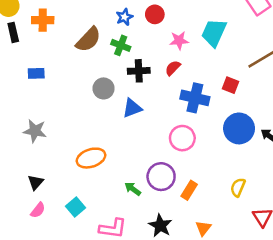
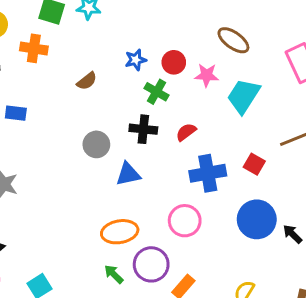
brown semicircle: (88, 40) -> (87, 81), size x0.6
pink star: (179, 41) -> (207, 75), moved
green cross: (121, 45) -> (157, 92), moved
blue cross: (195, 98) -> (208, 173), turned -32
orange ellipse: (91, 158) -> (120, 232), moved

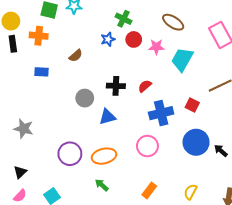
green cross: (157, 92) -> (124, 19), moved
blue rectangle: (16, 113) -> (42, 72), moved
purple circle: (151, 264) -> (70, 154), moved

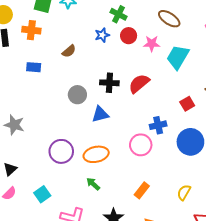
red semicircle: (145, 86) -> (139, 84), size x1.5
red square: (192, 105) -> (187, 104), turned 32
blue cross: (161, 113) -> (158, 125), moved, size x0.7

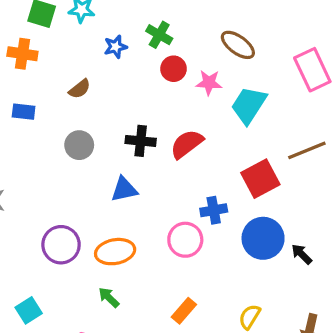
blue star: (102, 35) -> (115, 47), moved
gray circle: (77, 95) -> (79, 145), moved
red square: (187, 104) -> (260, 179), size x1.6

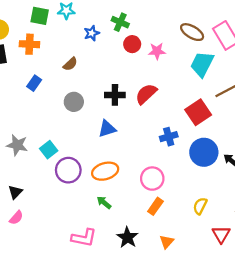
brown ellipse: (238, 45) -> (192, 32), moved
cyan trapezoid: (249, 105) -> (202, 64), moved
blue rectangle: (24, 112) -> (34, 83), turned -56
pink circle: (185, 240) -> (152, 179), moved
cyan square: (29, 310) -> (49, 150), moved

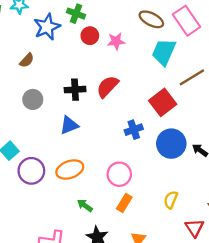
blue star: (92, 33) -> (47, 27), size x1.6
green arrow: (104, 202) -> (85, 205), moved

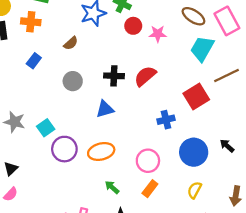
blue circle: (171, 144) -> (194, 152), moved

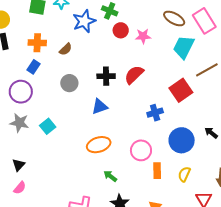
orange cross: (31, 22) -> (37, 43), moved
purple circle: (64, 149) -> (21, 92), moved
orange rectangle: (150, 189) -> (157, 171), moved, turned -35

